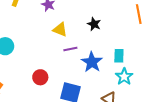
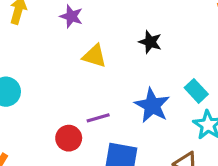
purple line: (70, 49) -> (98, 118), moved
cyan rectangle: (119, 56) -> (196, 91), turned -40

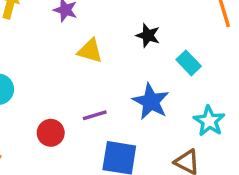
cyan rectangle: (196, 91) -> (189, 63), moved
red circle: (69, 138) -> (51, 133), moved

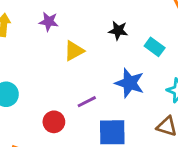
yellow triangle: (90, 51) -> (74, 51), turned -35

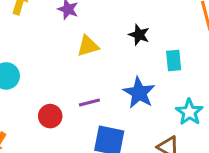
cyan rectangle: (155, 47) -> (174, 60), turned 36

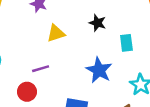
purple line: (89, 102) -> (41, 69), moved

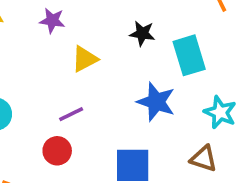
cyan rectangle: (126, 43) -> (189, 55), size x1.5

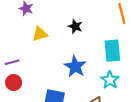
cyan rectangle: (189, 55) -> (112, 51), moved
purple line: (71, 114) -> (12, 62), moved

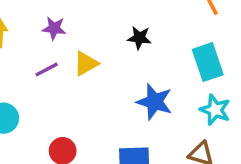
purple line: (12, 62) -> (47, 70), moved

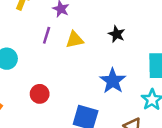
purple line: (47, 70) -> (47, 35), turned -63

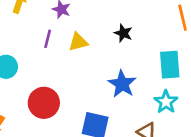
red circle: (40, 94) -> (44, 103), size x1.5

